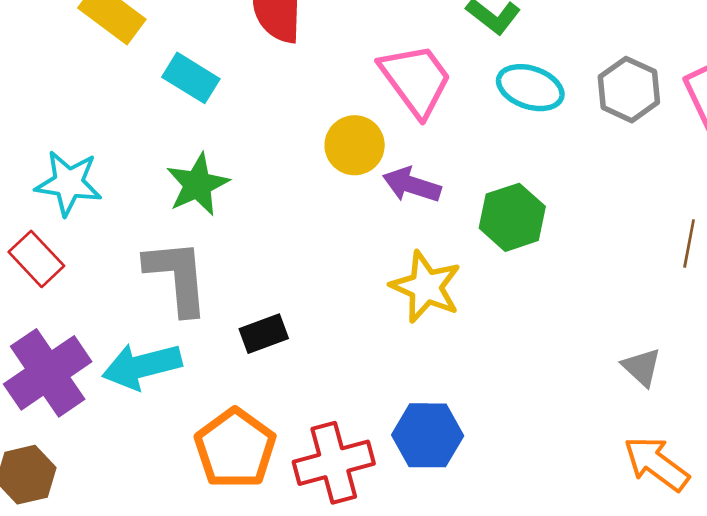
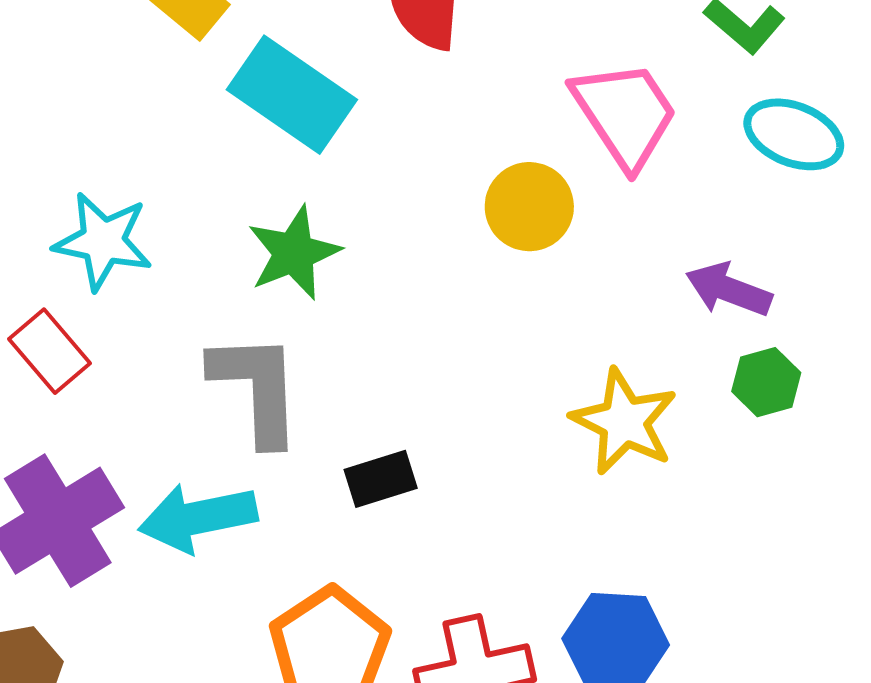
cyan rectangle: (191, 78) -> (292, 95), size x1.5
purple arrow: (412, 185) -> (729, 290), moved
green hexagon: (512, 217) -> (766, 382), moved, size x0.7

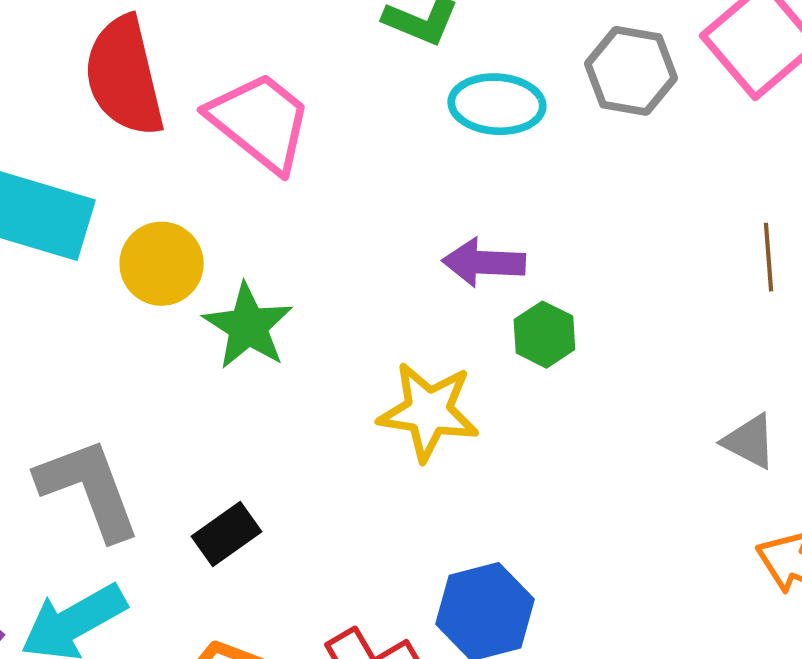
pink trapezoid: (625, 114) -> (260, 122), moved
yellow circle: (529, 207) -> (162, 264), moved
green star: (294, 253) -> (248, 326), moved

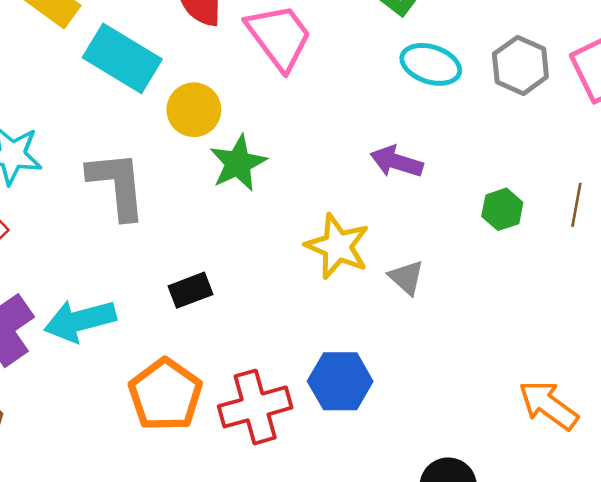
green hexagon: (544, 335) -> (502, 209), moved
gray triangle: (749, 441) -> (406, 277), moved
gray L-shape: (89, 489) -> (117, 185), moved

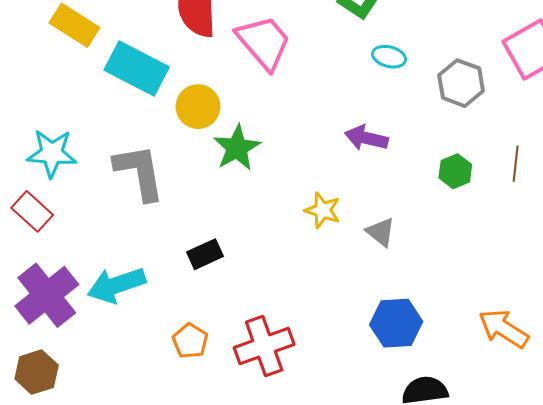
cyan ellipse: (431, 64) -> (389, 57), size x0.7
gray hexagon: (520, 65) -> (461, 83), moved
yellow star: (337, 246) -> (323, 210), size x0.7
blue hexagon: (340, 381) -> (396, 323), moved
orange pentagon: (165, 395) -> (190, 341), size x0.6

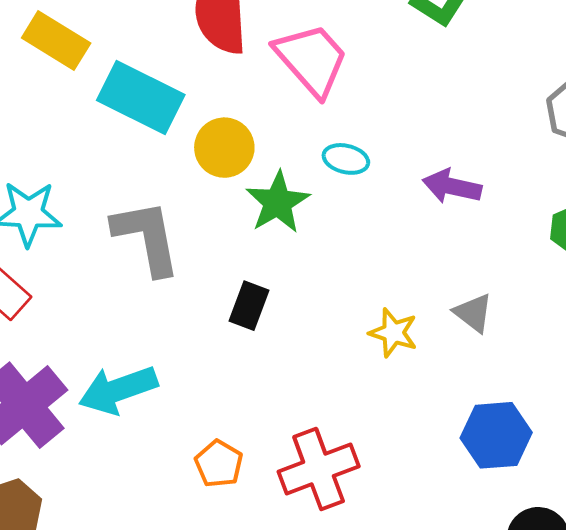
cyan ellipse: (389, 57) -> (346, 159), moved
yellow star: (323, 210) -> (393, 333), moved
black rectangle: (205, 254) -> (249, 306), moved, turned -44

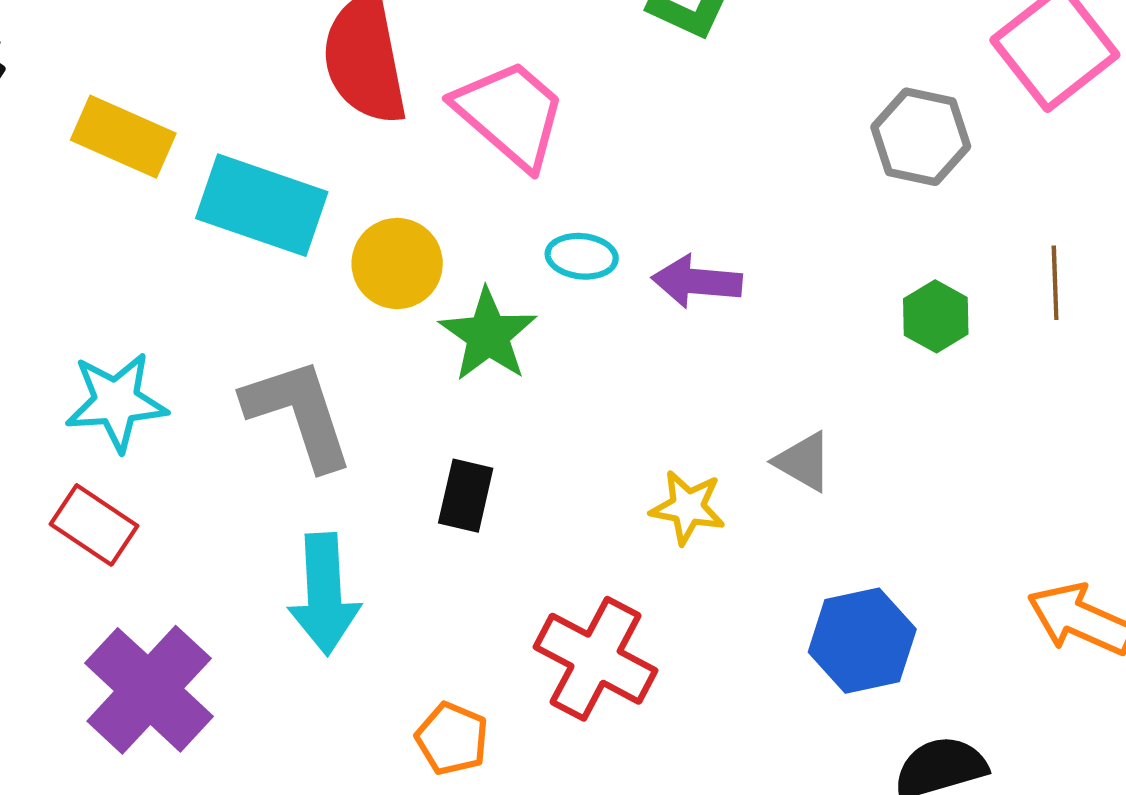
purple arrow: (452, 186) -> (697, 281), moved
cyan arrow: (118, 390) -> (324, 594), moved, turned -66
red cross: (319, 469) -> (596, 659), moved, turned -34

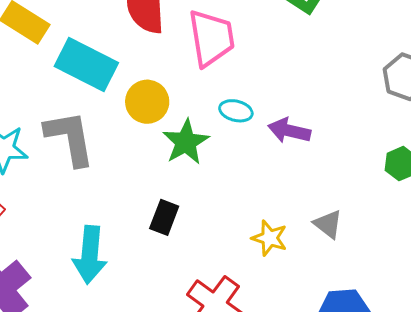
pink trapezoid: (510, 114) -> (211, 38), turned 32
gray L-shape: (299, 414) -> (70, 138), moved

